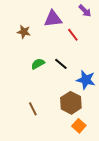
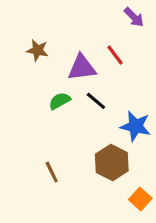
purple triangle: (53, 19) -> (82, 68), moved
orange square: (79, 126) -> (140, 199), moved

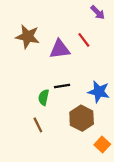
brown star: (37, 50) -> (28, 37), size x1.5
green semicircle: (60, 101) -> (44, 97), moved, turned -49
black line: (96, 101) -> (62, 86), moved, turned -49

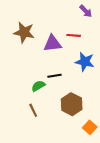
red line: (84, 40) -> (74, 35), turned -48
blue star: (99, 92) -> (85, 62), moved
green semicircle: (44, 97) -> (38, 86), turned 48

